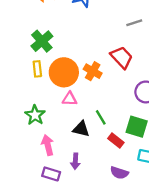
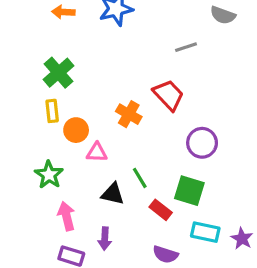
orange circle: (64, 72) -> (76, 130), moved, size x0.6

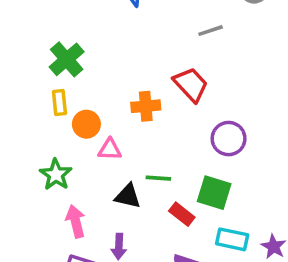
orange cross: (129, 114) -> (146, 106), turned -35
green line: (140, 178) -> (158, 178), turned -55

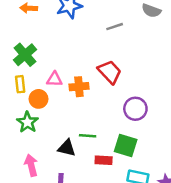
gray line: (211, 31) -> (115, 27), moved
pink triangle: (110, 149) -> (54, 79), moved
green star: (56, 175) -> (27, 122), moved
red rectangle: (182, 214) -> (104, 160), turned -35

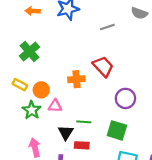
pink triangle: (54, 79) -> (55, 106), moved
yellow rectangle: (20, 84) -> (20, 85), moved, turned -56
black triangle: (67, 148) -> (66, 133), turned 49
red rectangle: (104, 160) -> (82, 145), moved

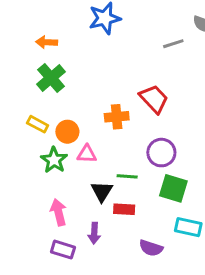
orange arrow: (33, 11) -> (47, 42), moved
gray line: (107, 27) -> (173, 44), moved
purple circle: (125, 98) -> (161, 153), moved

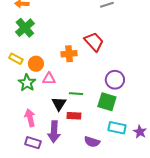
purple circle: (161, 153) -> (115, 80), moved
purple arrow: (94, 233) -> (54, 132), size x1.5

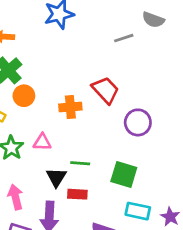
orange circle: (36, 64) -> (24, 96), moved
purple circle: (115, 80) -> (138, 122), moved

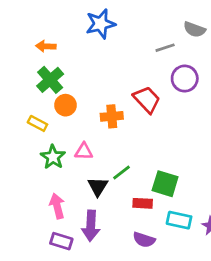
purple circle: (138, 122) -> (185, 79), moved
green line: (80, 163) -> (122, 172), turned -42
red rectangle: (77, 194) -> (143, 203), moved

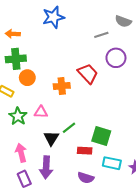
green cross: (50, 80) -> (16, 59), turned 36
purple rectangle: (61, 241) -> (24, 179), turned 49

